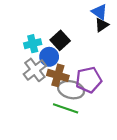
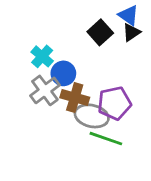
black square: (60, 40) -> (100, 32), moved
cyan cross: (33, 44) -> (42, 56), turned -35
green line: (66, 108) -> (106, 139), moved

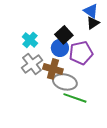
black square: (100, 32) -> (64, 35), moved
blue circle: (63, 73) -> (60, 48), moved
purple pentagon: (114, 103) -> (81, 53), moved

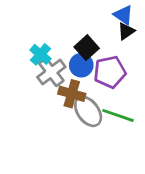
gray cross: (32, 64) -> (51, 72), moved
gray ellipse: (65, 82) -> (88, 111), turned 40
green line: (75, 98) -> (118, 115), moved

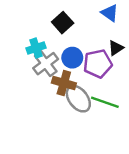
black triangle: (126, 31) -> (116, 48), moved
black square: (87, 48) -> (63, 23), moved
cyan cross: (40, 54) -> (36, 48), turned 30

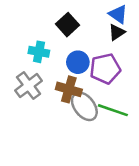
cyan cross: (36, 48) -> (39, 52), turned 30
black triangle: (116, 48) -> (117, 32), moved
gray cross: (46, 64) -> (29, 86), moved

